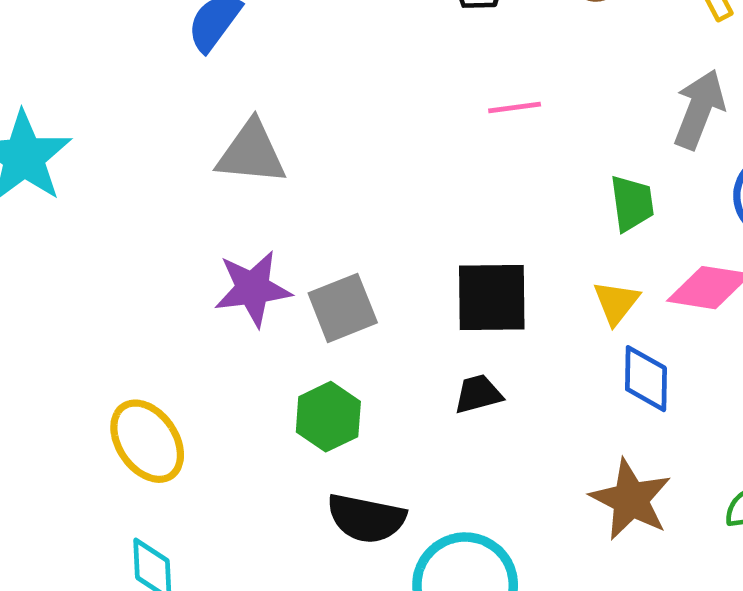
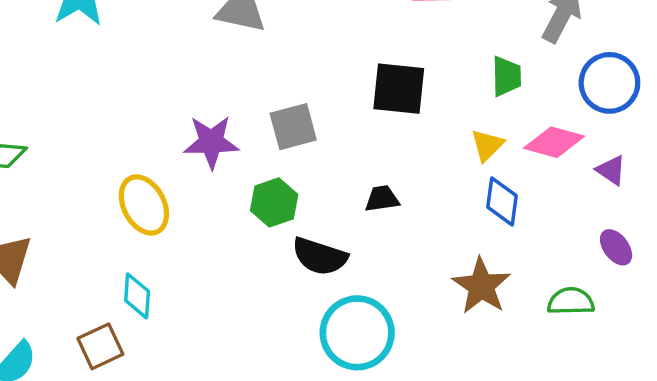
purple star: (253, 289) -> (211, 142), moved
black square: (492, 298) -> (399, 89), moved
black semicircle: (366, 518) -> (320, 256), moved

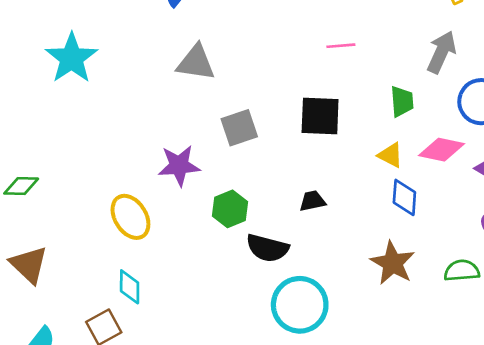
gray square: (293, 127) -> (239, 128), moved
yellow triangle: (487, 145) -> (390, 155), turned -44

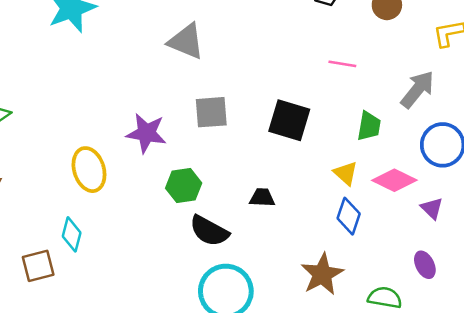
pink line: (341, 46) -> (342, 64), moved

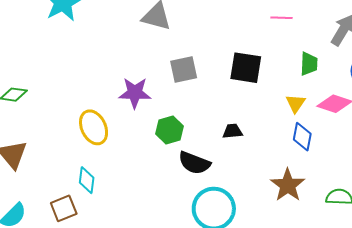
yellow triangle: (346, 173) -> (296, 103), turned 30

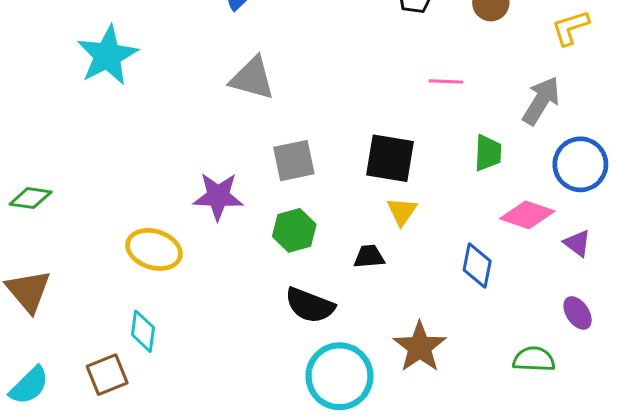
yellow triangle: (296, 103) -> (402, 211), moved
yellow ellipse: (94, 127) -> (154, 249), turned -48
green hexagon: (170, 130) -> (294, 230), moved
brown star: (288, 185) -> (420, 347), moved

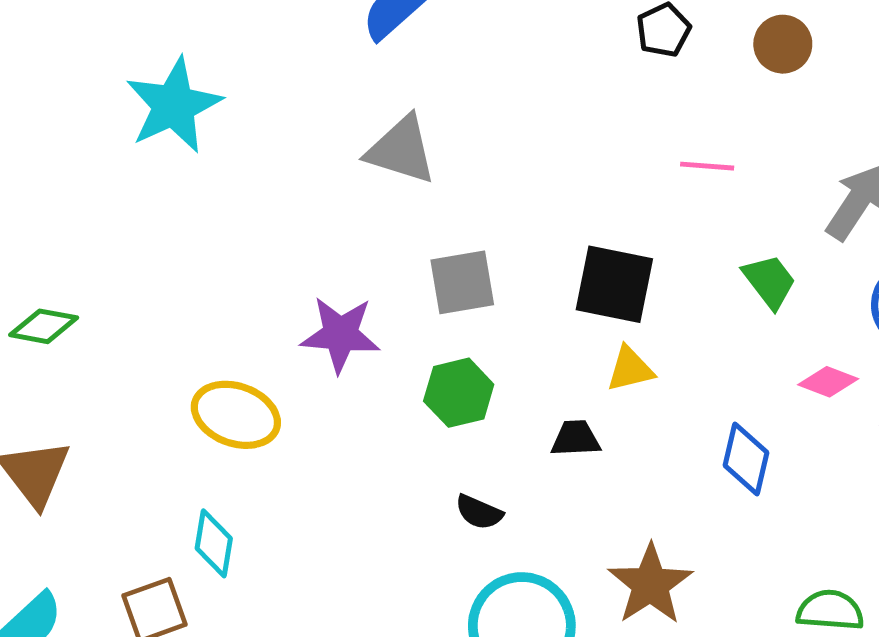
green trapezoid: (488, 153) -> (769, 281), turned -42
yellow triangle: (402, 211) -> (630, 369), turned 40
pink diamond: (527, 215) -> (828, 382), size x0.7
black semicircle: (310, 305) -> (479, 512), size x0.6

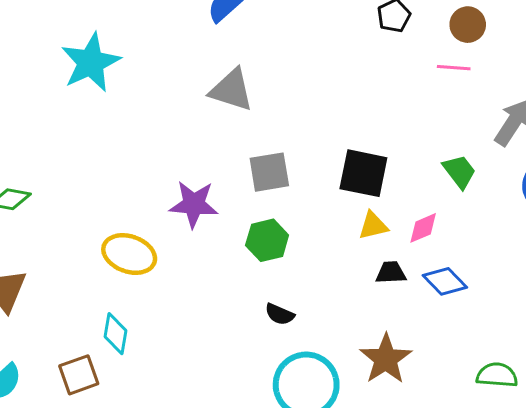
pink line: (707, 166) -> (454, 68), moved
pink diamond: (828, 382) -> (423, 228), moved, turned -44
black trapezoid: (576, 439) -> (391, 273), moved
blue diamond: (746, 459) -> (445, 281), turned -57

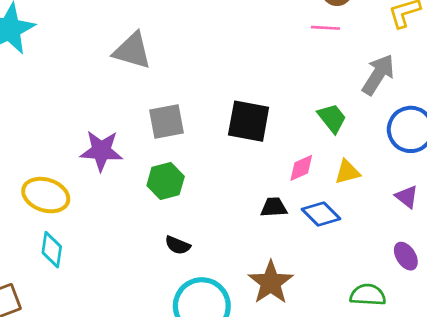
yellow triangle: (373, 226) -> (347, 172), moved
cyan diamond: (115, 334) -> (52, 250), moved

